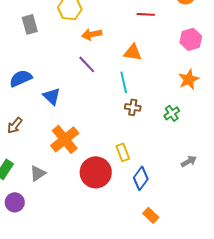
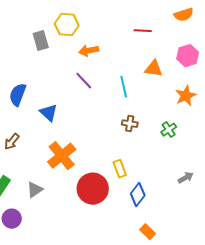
gray rectangle: (30, 24) -> (41, 41), moved
orange triangle: (133, 52) -> (154, 69), moved
blue semicircle: (21, 78) -> (18, 95), turned -45
cyan line: (124, 82) -> (124, 87), moved

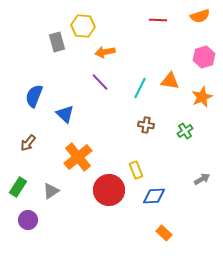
red line: (143, 31) -> (158, 20), moved
orange triangle: (154, 69) -> (170, 81), moved
cyan line: (124, 87) -> (140, 88), turned 40
blue diamond: (138, 195) -> (154, 196), turned 50

